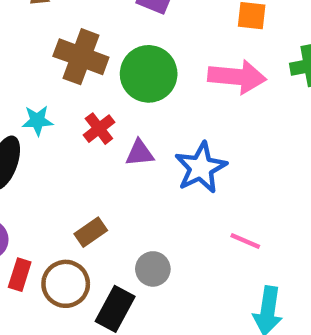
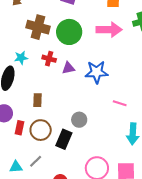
red cross: (99, 129) -> (49, 59), turned -32
blue star: (201, 168) -> (97, 72), turned 30
brown rectangle: (91, 232) -> (38, 100), moved, turned -48

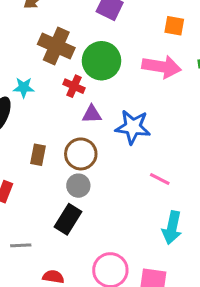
red cross: (49, 59) -> (74, 86), moved
gray circle: (79, 120) -> (78, 186), moved
brown circle: (41, 130) -> (81, 154), moved
gray line: (36, 161) -> (21, 245), turned 32

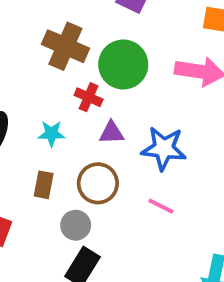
cyan star: (24, 88) -> (51, 134), moved
pink line: (160, 179) -> (161, 206), moved
gray circle: (78, 186) -> (76, 225), moved

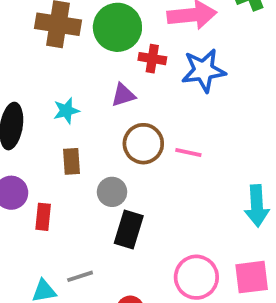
red cross: (89, 97) -> (152, 59), moved
blue star: (164, 148) -> (204, 70), moved
brown circle: (98, 183) -> (143, 144), moved

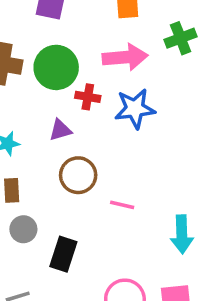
pink line: (188, 153) -> (122, 205), moved
gray circle: (112, 192) -> (23, 229), moved

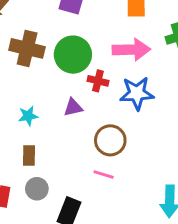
brown circle: (78, 175) -> (110, 140), moved
pink line: (122, 205) -> (104, 175), moved

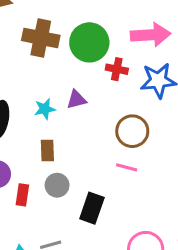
purple triangle: (73, 107) -> (76, 100), moved

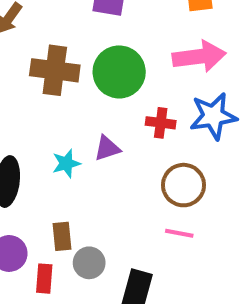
red cross: (117, 69) -> (161, 123), moved
brown rectangle: (47, 151) -> (62, 236), moved

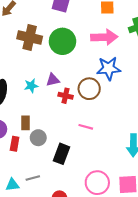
red cross: (161, 123) -> (66, 96), moved
brown circle: (183, 185) -> (89, 89), moved

